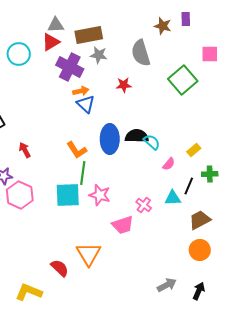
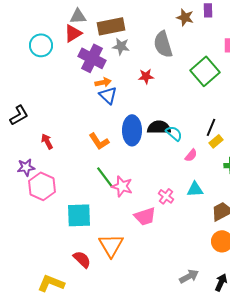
green line: (83, 173) -> (105, 177), moved, turned -45
black line: (189, 186) -> (211, 127), moved
cyan square: (68, 195) -> (79, 215), moved

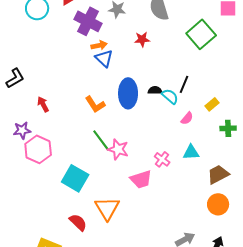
black semicircle: (159, 127) -> (155, 90), size x0.6
black line: (211, 127) -> (184, 84), moved
cyan square: (79, 215) -> (75, 178), turned 32

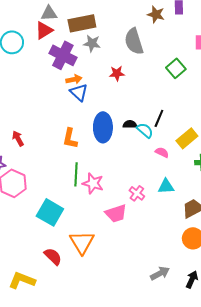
green square: (201, 34) -> (176, 68), size x0.7
orange L-shape: (95, 104) -> (70, 138), turned 45
yellow rectangle: (212, 104) -> (187, 138), size x1.5
pink semicircle: (187, 118) -> (162, 152), turned -104
green line: (101, 140) -> (76, 174), turned 40

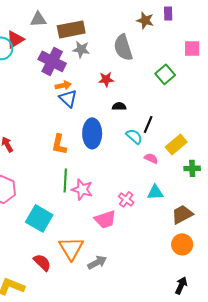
red triangle: (44, 30) -> (15, 39), moved
black semicircle: (130, 124) -> (119, 106), moved
gray arrow: (160, 273) -> (97, 262), moved

